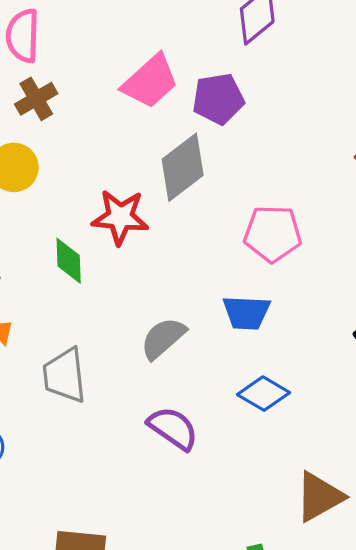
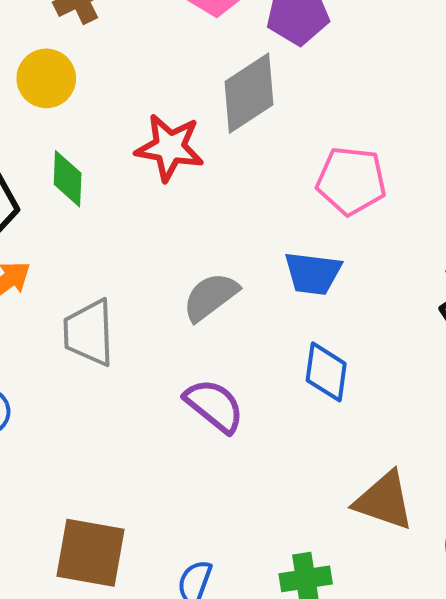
green diamond: (69, 261) -> (68, 179), moved
blue diamond: (264, 394) -> (326, 372), turned 63
brown triangle: (319, 497) -> (384, 501), turned 44

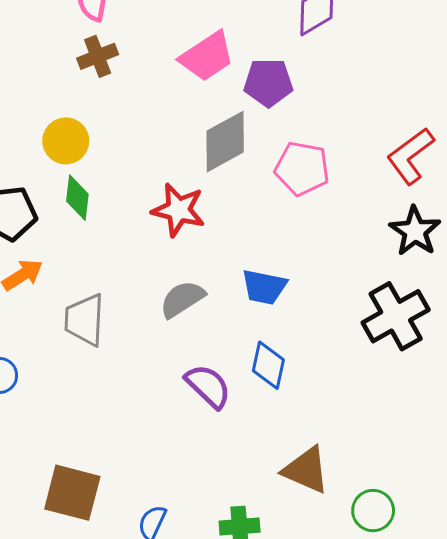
yellow circle: (46, 78) -> (66, 141), moved
red star: (170, 147) -> (178, 210), moved
pink pentagon: (351, 181) -> (302, 168), moved
purple semicircle: (214, 406) -> (208, 386), moved

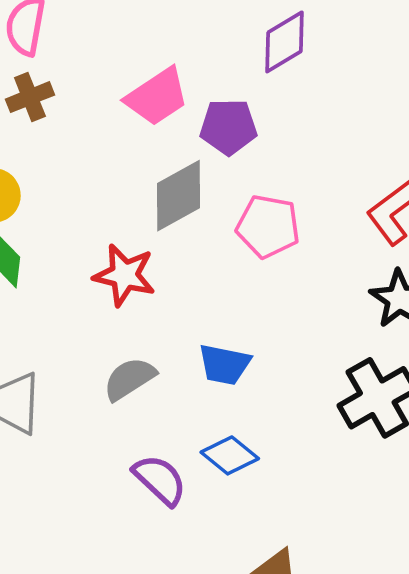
blue diamond: (268, 365) -> (230, 455), turned -63

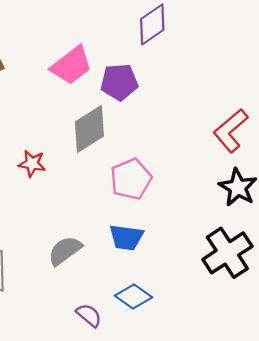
pink pentagon: (268, 226) -> (131, 179), moved, turned -30
red star: (124, 275) -> (32, 164), moved, size x0.7
purple semicircle: (160, 480) -> (89, 315), size x0.7

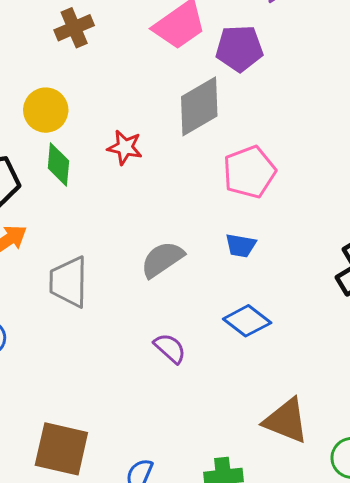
blue trapezoid: (126, 237) -> (241, 246), size x0.7
purple semicircle: (89, 315) -> (170, 348), moved

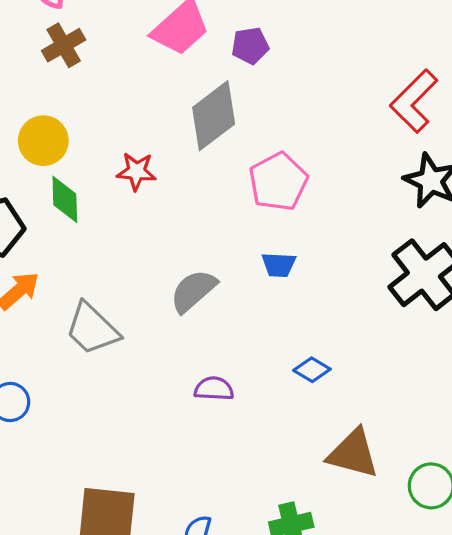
purple pentagon: (239, 48) -> (250, 46), size x0.7
gray trapezoid: (69, 282) -> (92, 329), turned -40
blue diamond: (247, 321) -> (312, 370), moved, size x0.7
purple semicircle: (170, 348) -> (214, 389), turned -32

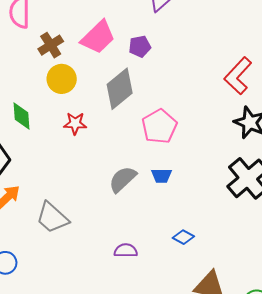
brown cross: (64, 45) -> (51, 45), moved
yellow circle: (43, 141) -> (62, 79), moved
green diamond: (65, 199) -> (22, 116), moved
gray semicircle: (193, 291) -> (123, 179), moved

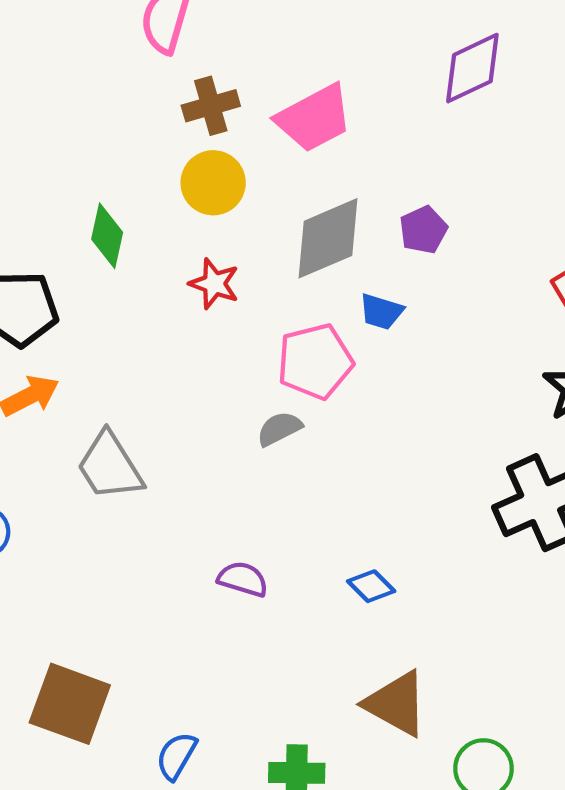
purple pentagon: (140, 46) -> (423, 230), moved, turned -30
pink pentagon: (159, 126) -> (315, 361), moved
blue trapezoid: (161, 176) -> (381, 312), moved
gray semicircle: (123, 179) -> (279, 429), size x0.7

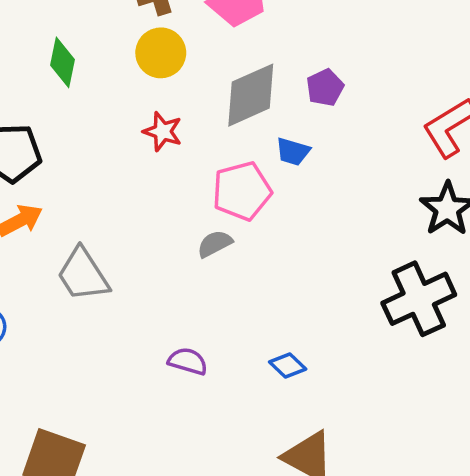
green diamond: (107, 236) -> (62, 62), moved

